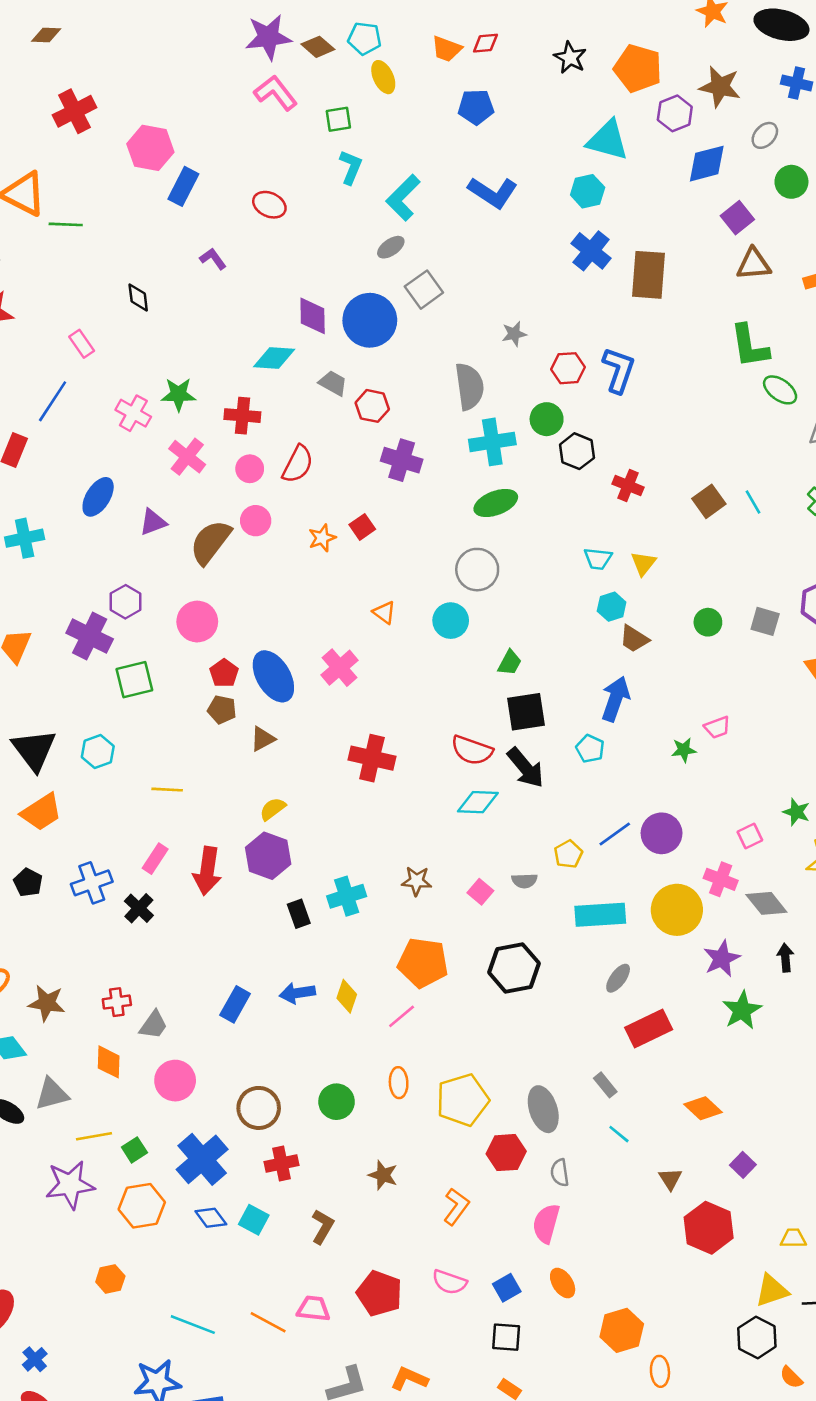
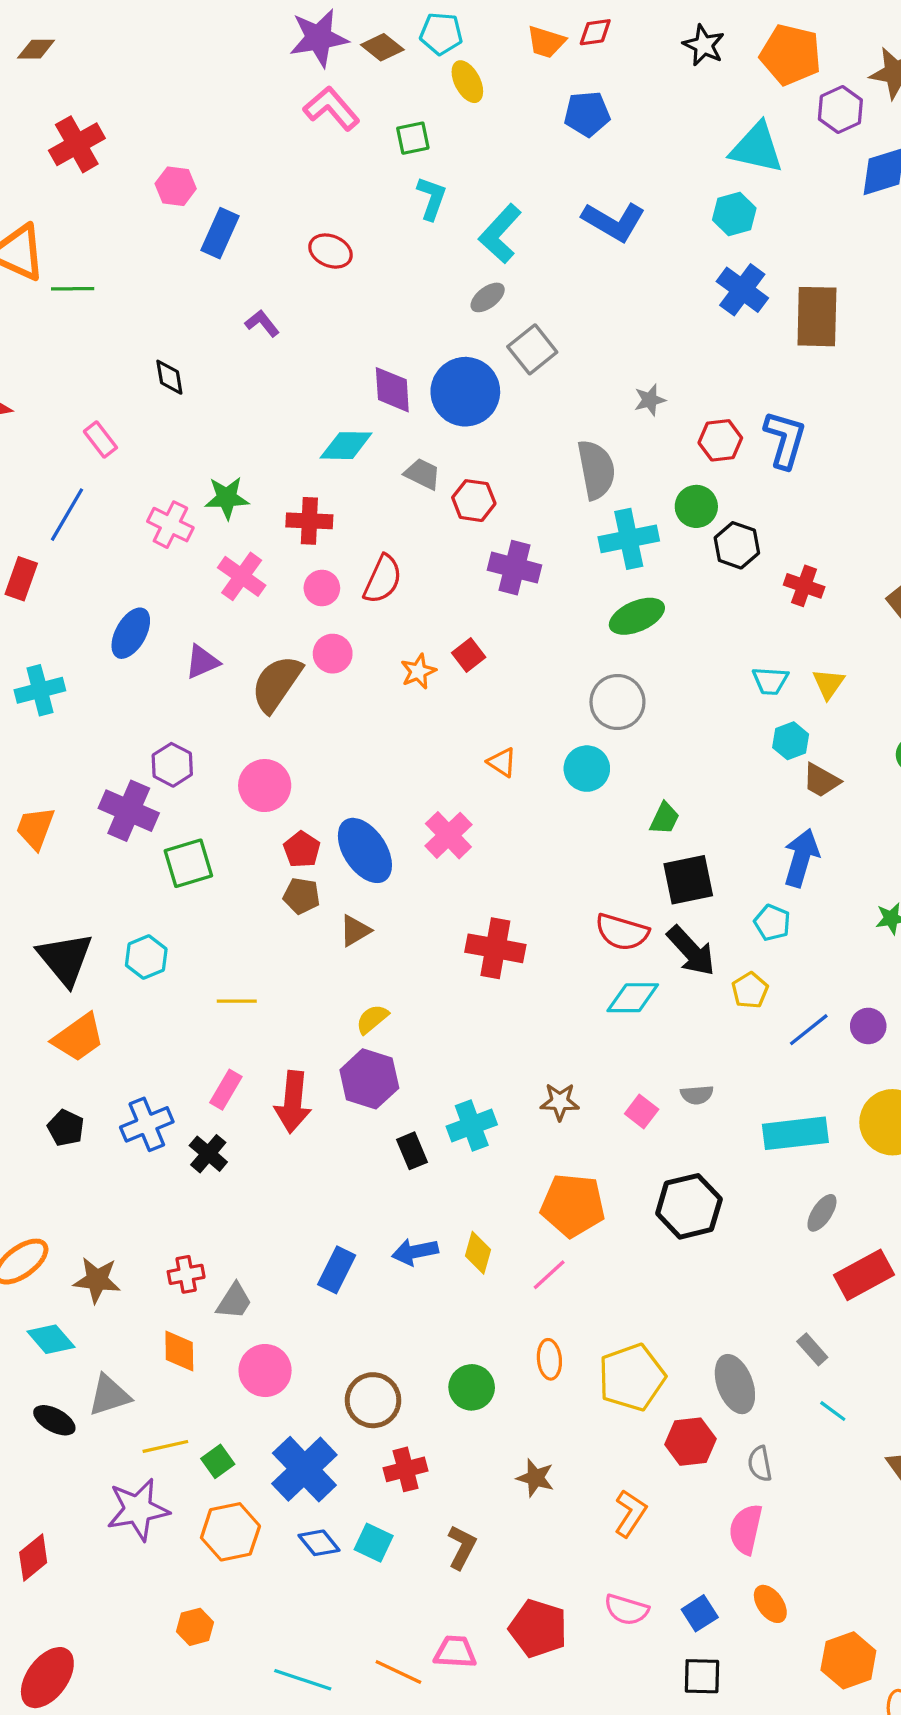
pink hexagon: (150, 148) -> (176, 186), size x0.7
purple circle: (662, 833) -> (868, 1026), size x0.7
yellow pentagon: (568, 854) -> (750, 990), moved

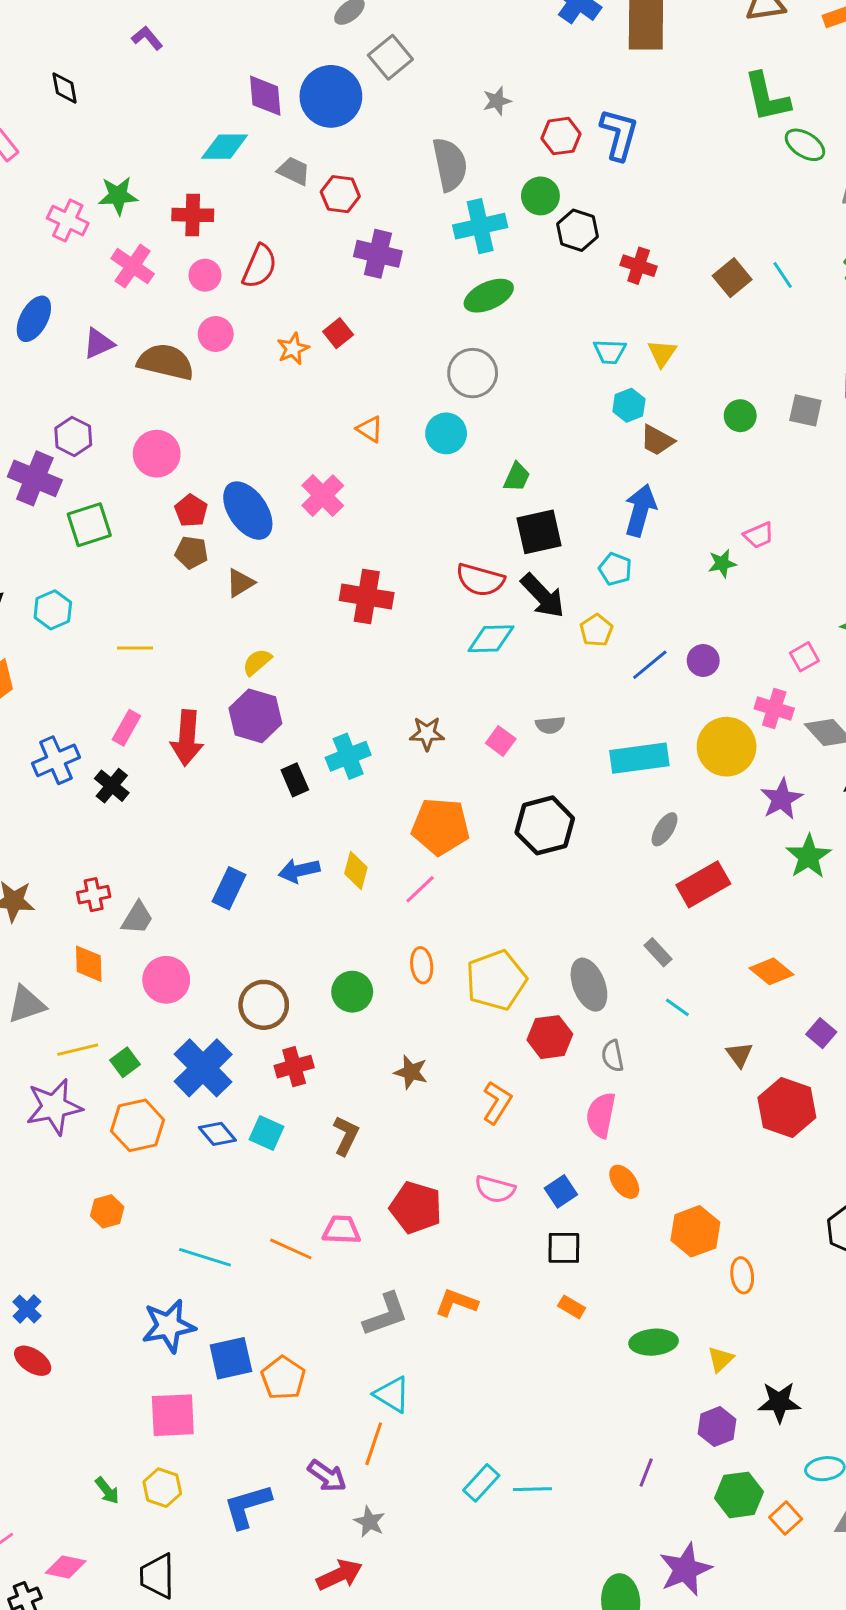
brown semicircle: (277, 684) -> (166, 362), turned 70

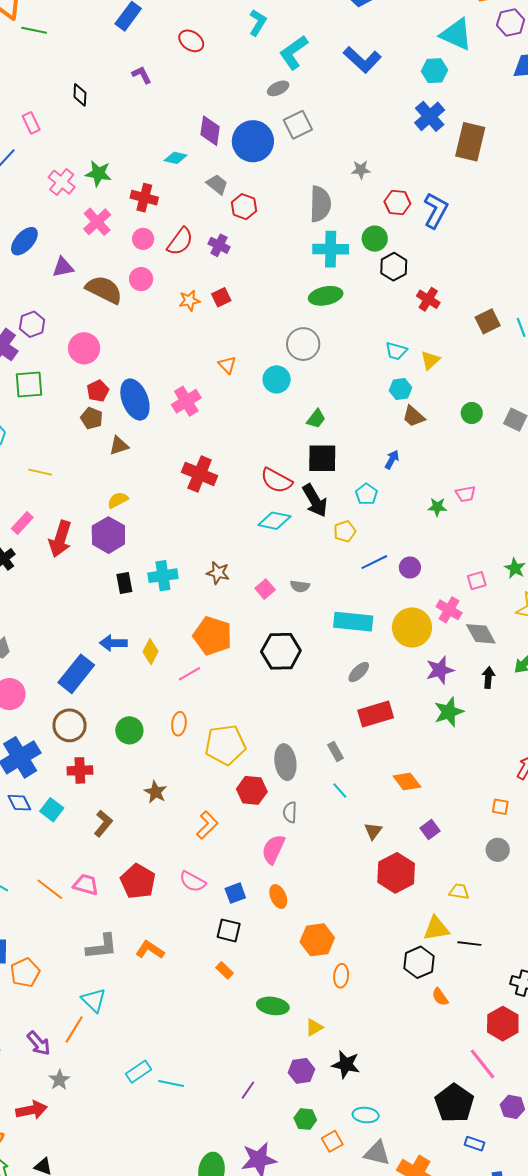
cyan diamond: (225, 147) -> (176, 158), size x0.7
purple cross: (378, 254) -> (219, 245), moved, size x0.7
blue arrow: (640, 510) -> (392, 460), size x0.6
blue rectangle: (229, 888) -> (76, 674), moved, size x1.4
green hexagon: (739, 1495) -> (305, 1119), size x0.7

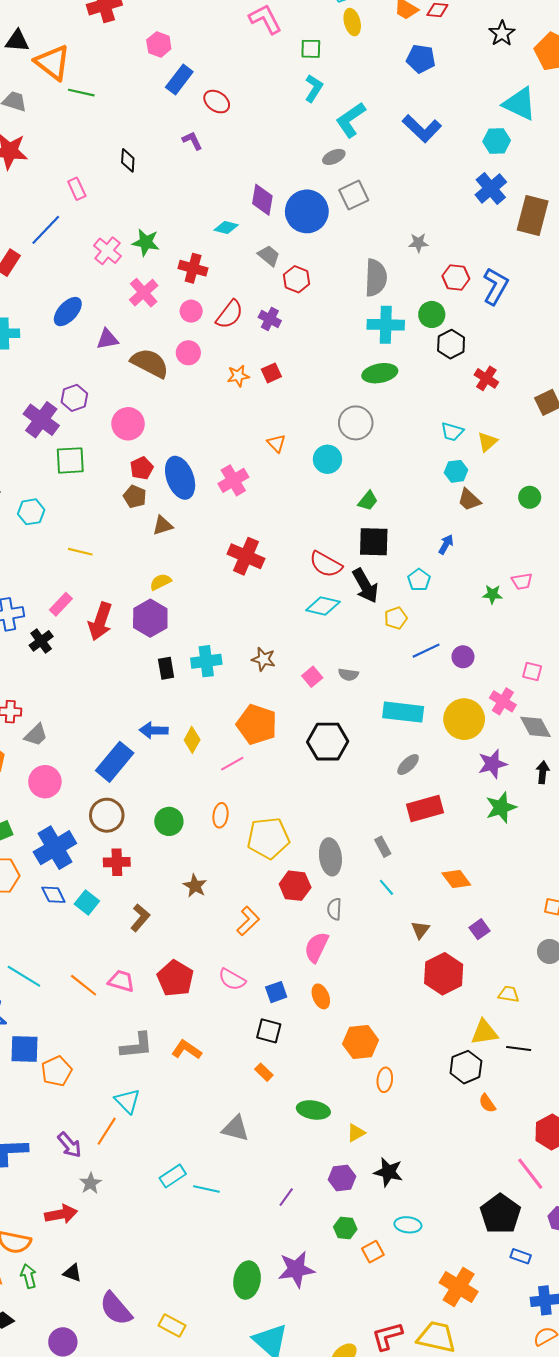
red ellipse: (191, 41) -> (217, 102), moved
pink square: (477, 581) -> (532, 672), turned 30
gray triangle: (377, 1153) -> (235, 1129), moved

